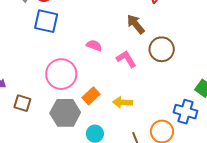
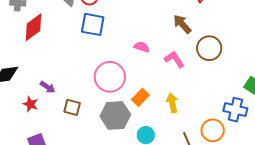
yellow arrow: (123, 102) -> (172, 103), turned 78

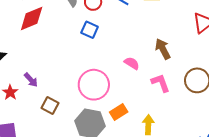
blue square: (93, 24) -> (90, 30), size x0.7
brown arrow: (182, 24) -> (163, 49), moved

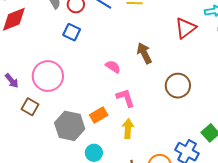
pink L-shape: (161, 83) -> (125, 98), moved
pink circle: (94, 85) -> (48, 76), moved

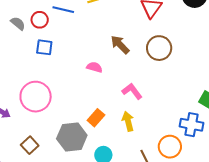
brown circle: (178, 86) -> (159, 48), moved
pink L-shape: (125, 98) -> (132, 91), moved
brown square: (30, 107) -> (30, 145), moved, turned 36

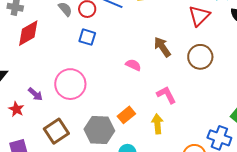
brown square: (30, 145) -> (56, 131), size x1.4

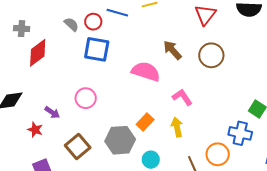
blue square: (87, 37) -> (97, 49), size x1.5
pink semicircle: (133, 65) -> (146, 72), size x1.8
pink circle: (70, 84) -> (86, 98), size x0.7

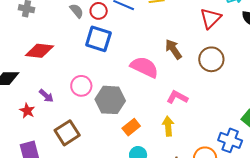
red diamond: (38, 53) -> (39, 51), moved, turned 36
pink L-shape: (182, 97) -> (177, 97), turned -35
orange rectangle: (145, 122) -> (131, 127), moved
gray hexagon: (120, 140) -> (110, 100), moved

